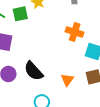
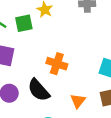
orange cross: (75, 32) -> (57, 64), moved

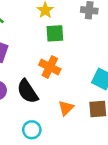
green square: (24, 23) -> (55, 33), moved

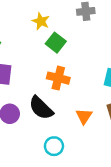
green square: (55, 33) -> (56, 43), turned -36

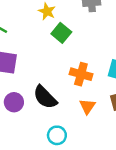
orange cross: (58, 78) -> (81, 74), moved

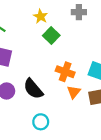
orange triangle: (87, 106) -> (74, 92), moved

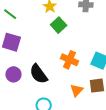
orange triangle: (74, 92) -> (77, 90), moved

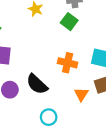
green square: (59, 25) -> (69, 22), moved

